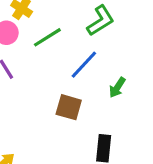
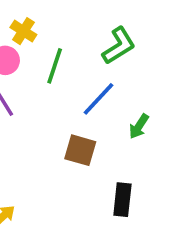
green line: (47, 37) -> (55, 66), turned -40

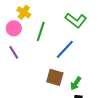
green L-shape: (119, 46) -> (76, 20), turned 70
green arrow: (139, 126) -> (76, 83), moved

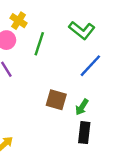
blue line: (65, 49) -> (90, 66), moved

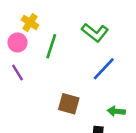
green arrow: (82, 107) -> (116, 111), moved, turned 63

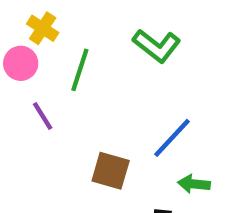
blue line: (104, 69) -> (172, 138), moved
purple line: (17, 73) -> (43, 116), moved

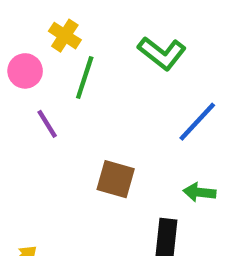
yellow cross: (43, 28) -> (65, 36), moved
blue line: (172, 138) -> (197, 122), moved

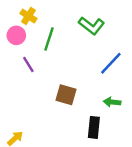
yellow cross: (65, 36) -> (28, 16), moved

